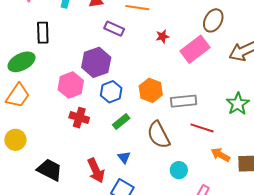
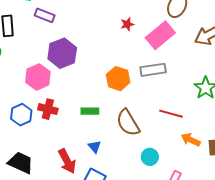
purple rectangle: (114, 29) -> (45, 15), moved
blue hexagon: (111, 92) -> (21, 115), moved
gray rectangle: (184, 101) -> (153, 70), moved
green rectangle: (121, 121) -> (90, 111), turned 42

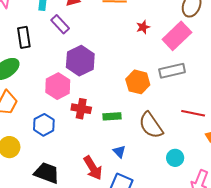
purple rectangle: (45, 15) -> (60, 24), turned 30
red cross: (48, 109) -> (81, 109), moved

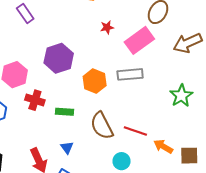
purple hexagon: (80, 61) -> (59, 58), moved
red line: (193, 113) -> (135, 131), moved

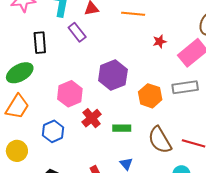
red cross: (35, 100) -> (92, 118), turned 36

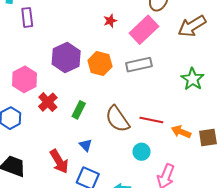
purple rectangle: (77, 32) -> (27, 17), turned 36
orange hexagon: (150, 96) -> (100, 63), moved
green rectangle: (122, 128) -> (79, 110), turned -60

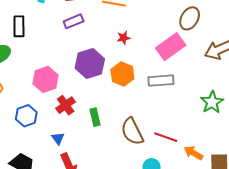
purple rectangle: (27, 17) -> (74, 21), moved, turned 66
red star: (110, 21) -> (123, 38), moved
green rectangle: (79, 110) -> (95, 117), turned -48
blue triangle: (86, 145) -> (58, 138), moved

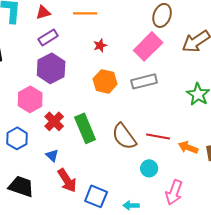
purple hexagon: (90, 64) -> (51, 68), moved
green rectangle: (95, 117) -> (85, 128), size x1.6

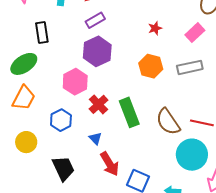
red star: (100, 45) -> (155, 28), moved
pink rectangle: (148, 46) -> (195, 33), size x0.7
cyan circle: (149, 168) -> (192, 155), size x1.8
black trapezoid: (21, 186) -> (63, 168), turned 44

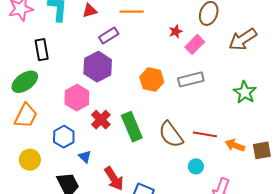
purple rectangle: (95, 20) -> (109, 36), moved
red star: (155, 28) -> (176, 31), moved
blue triangle: (95, 138) -> (85, 157), moved
cyan circle: (192, 155) -> (196, 166), size x0.5

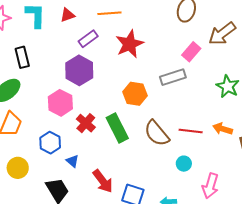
red star: (176, 31) -> (130, 44), moved, size x2.0
pink rectangle: (195, 44) -> (191, 52), moved
orange hexagon: (152, 80) -> (135, 94), moved
orange arrow: (235, 145) -> (223, 129), moved

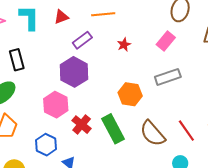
red star: (130, 44) -> (124, 45), size x0.5
pink rectangle: (191, 52) -> (166, 41), moved
red line: (191, 131) -> (186, 131), turned 50

